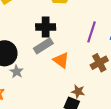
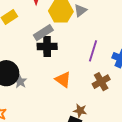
gray rectangle: (43, 46) -> (43, 33), moved
gray star: (17, 72) -> (20, 82), moved

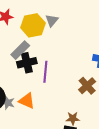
purple line: (93, 51) -> (45, 72), moved
orange triangle: (63, 79) -> (27, 101), moved

